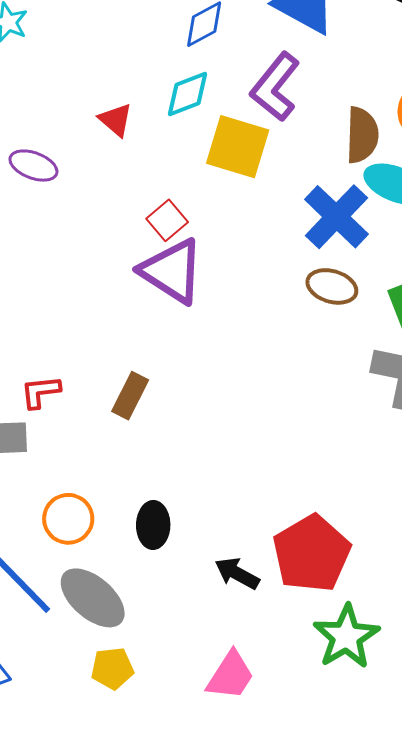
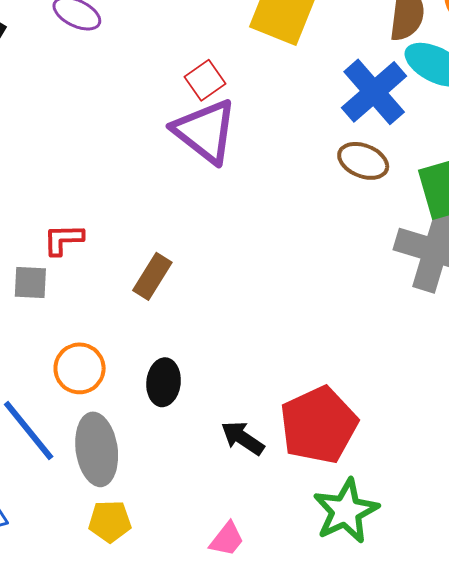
brown rectangle: (130, 396) -> (152, 276), moved
gray ellipse: (93, 598) -> (97, 449), turned 36
pink trapezoid: (230, 675) -> (227, 539), size x0.7

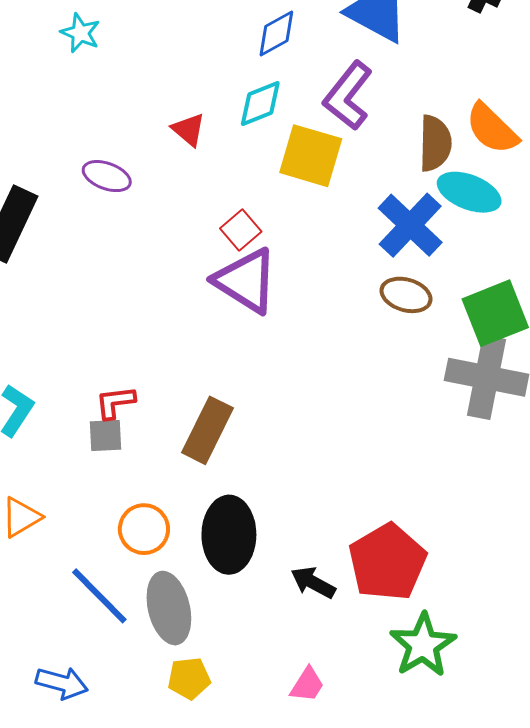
brown rectangle: (152, 276) -> (207, 430), size x1.4
gray square: (30, 282) -> (105, 435), moved
black ellipse: (164, 382) -> (229, 535), size x1.6

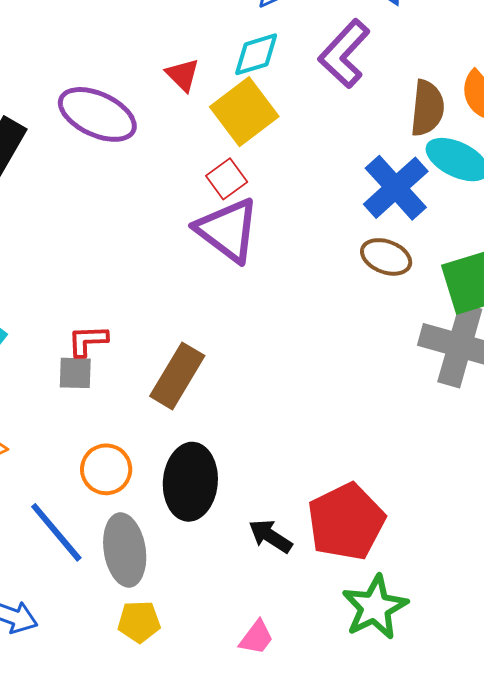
yellow square: (311, 156) -> (244, 112), moved, turned 32
purple ellipse: (107, 176) -> (97, 114), size x1.6

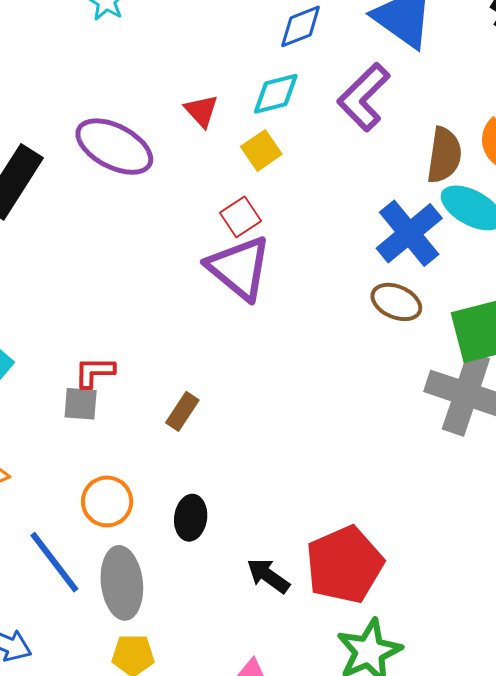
yellow square: (244, 112) -> (261, 150), size x0.6
brown rectangle: (177, 376) -> (182, 411), size x0.6
black ellipse: (190, 482) -> (191, 518), size x0.6

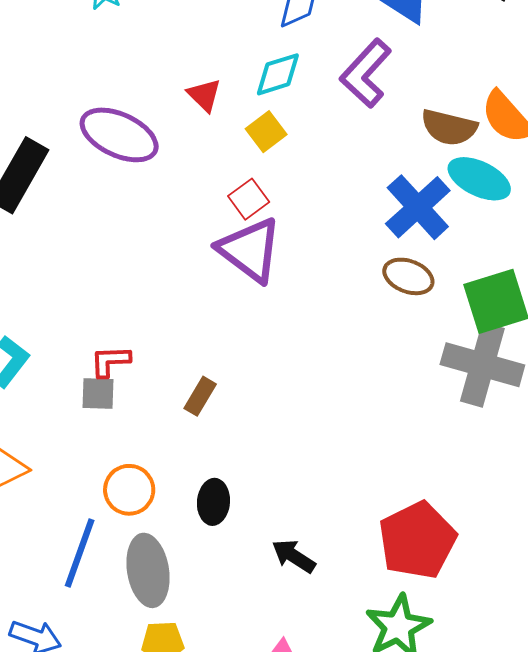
brown semicircle: (444, 155) -> (449, 127), turned 98
blue line: (54, 562) -> (80, 553), turned 60
red pentagon: (344, 565) -> (417, 540), moved

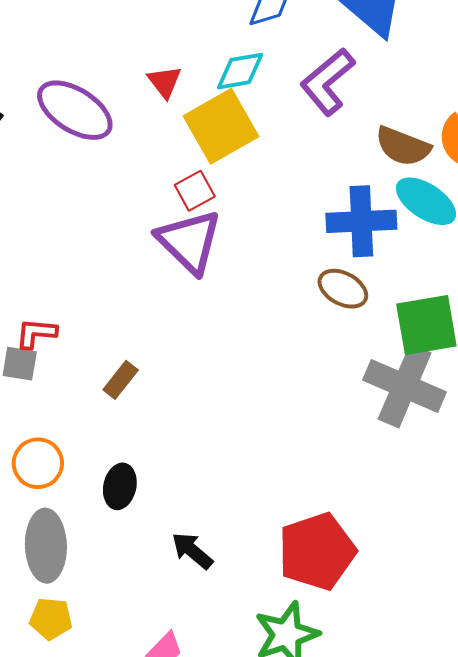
yellow square: (266, 132) -> (221, 126), size x1.8
blue cross: (418, 207) -> (361, 221), turned 32

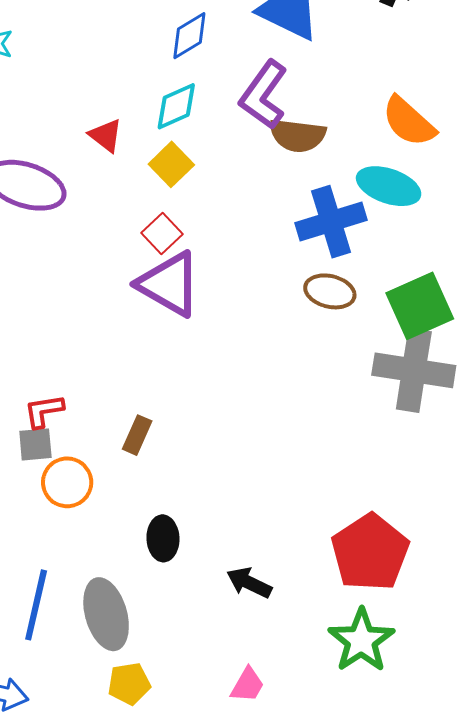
yellow square: (221, 126) -> (171, 164), size x0.6
brown semicircle: (403, 146) -> (298, 135), moved
orange circle: (38, 463) -> (67, 482), moved

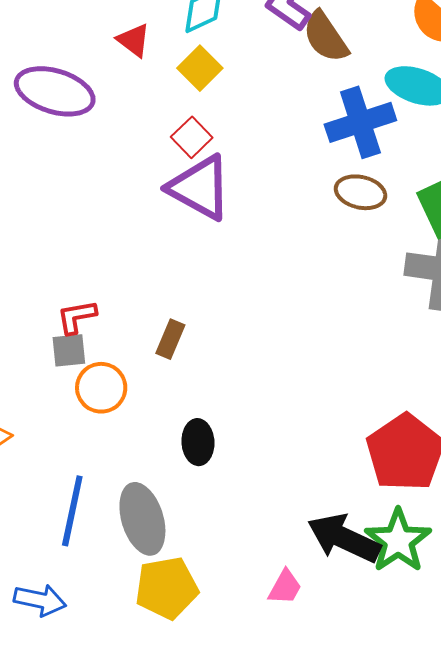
brown semicircle: (298, 135) -> (325, 37), turned 50
black arrow: (249, 583) -> (344, 538), moved, size x1.6
yellow pentagon: (129, 684) -> (167, 588), size x1.5

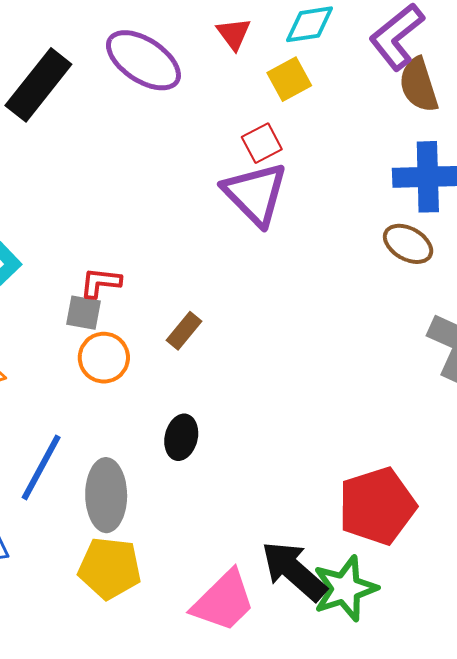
pink trapezoid: (285, 587) -> (223, 601), size x1.8

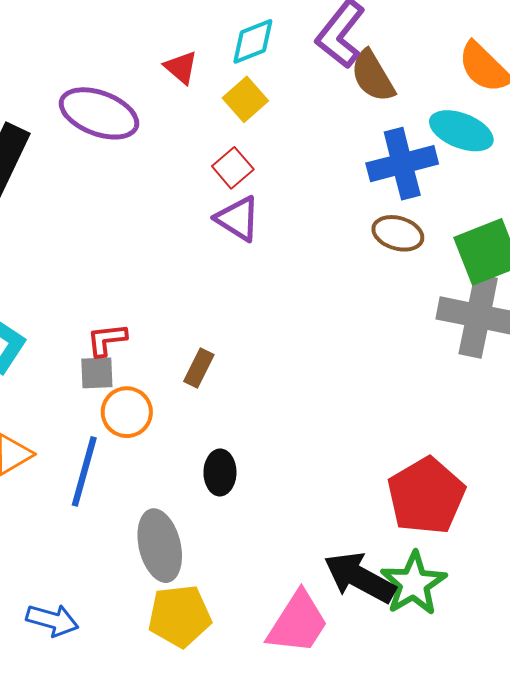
purple triangle: (255, 194) -> (238, 219), size x0.7
blue line: (41, 467) -> (84, 471), moved

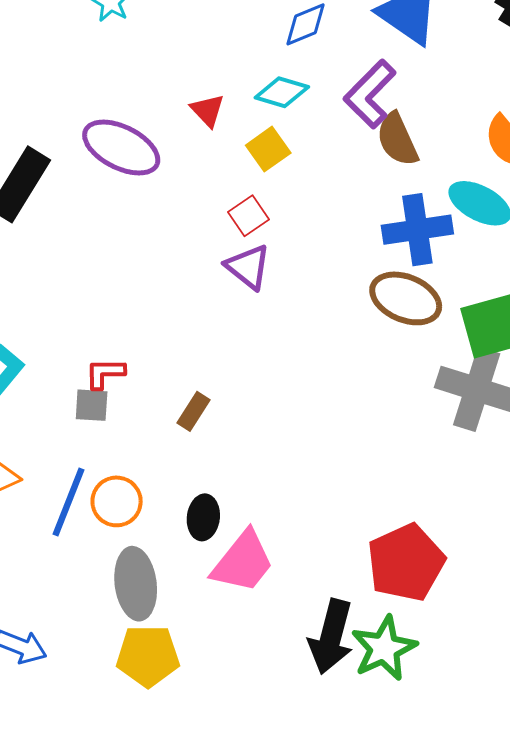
cyan diamond: (253, 41) -> (282, 92), turned 32
brown ellipse: (398, 233) -> (406, 298), size x1.4
orange circle: (127, 412) -> (117, 501), moved
black arrow: (360, 578) -> (331, 637), turned -110
pink trapezoid: (298, 623) -> (243, 562), moved

